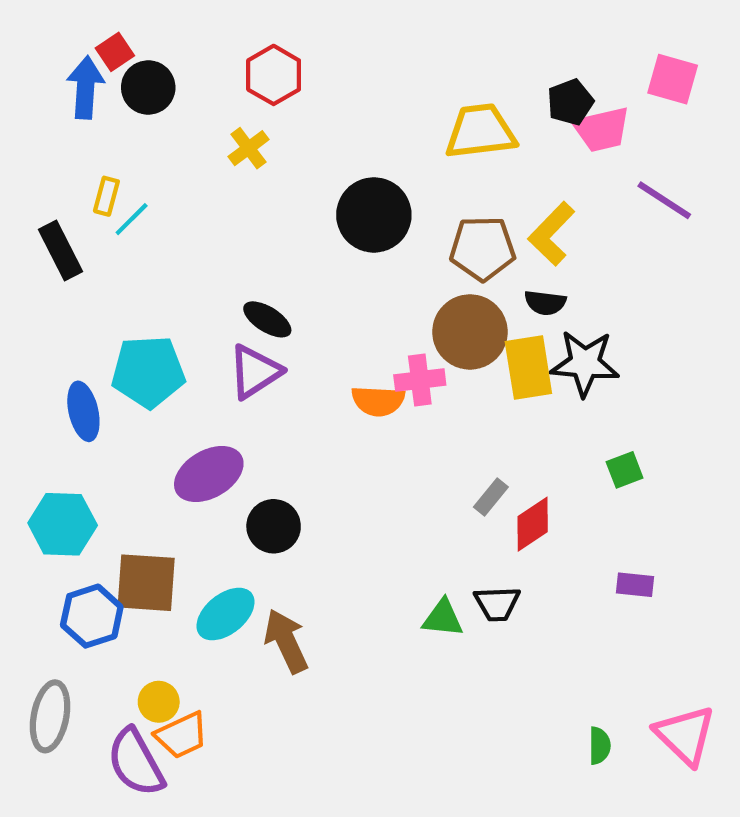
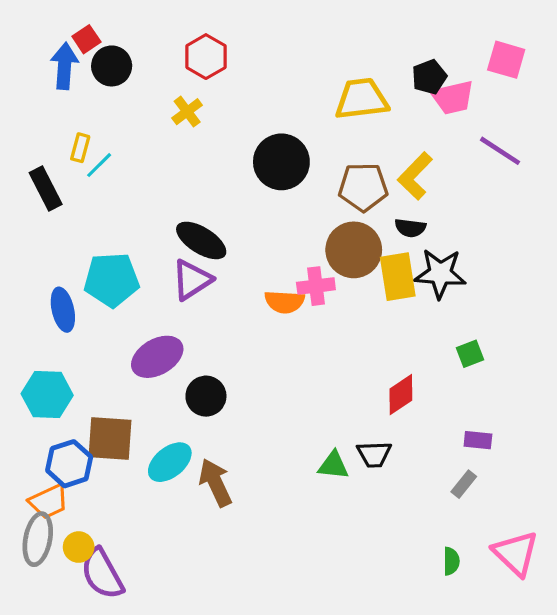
black ellipse: (267, 319) -> (201, 240), size x1.4
gray rectangle: (491, 497) -> (464, 484), moved
yellow circle: (159, 702) -> (79, 547), moved
orange trapezoid: (182, 735) -> (49, 501), moved

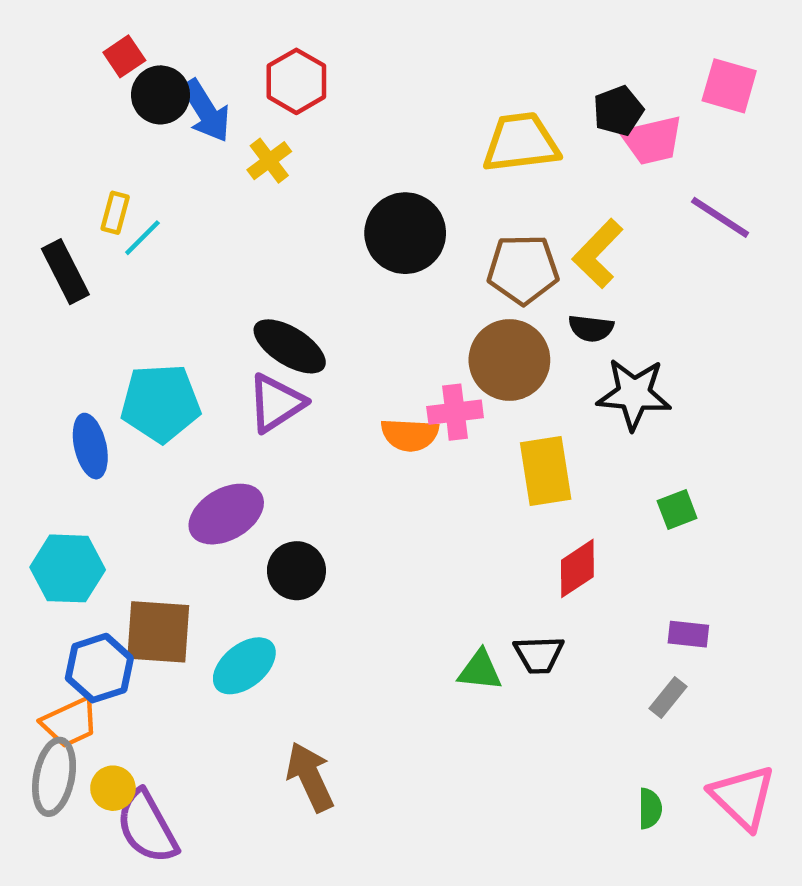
blue arrow: (64, 66) -> (206, 111), moved, turned 144
yellow rectangle: (398, 277) -> (546, 471), moved
brown arrow: (215, 483) -> (310, 777), moved

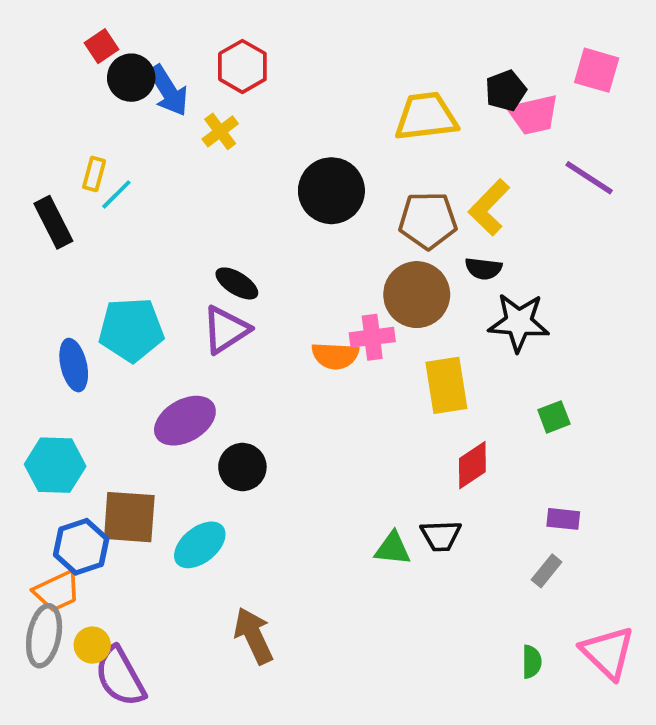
black ellipse: (290, 346) -> (237, 283), size x0.7

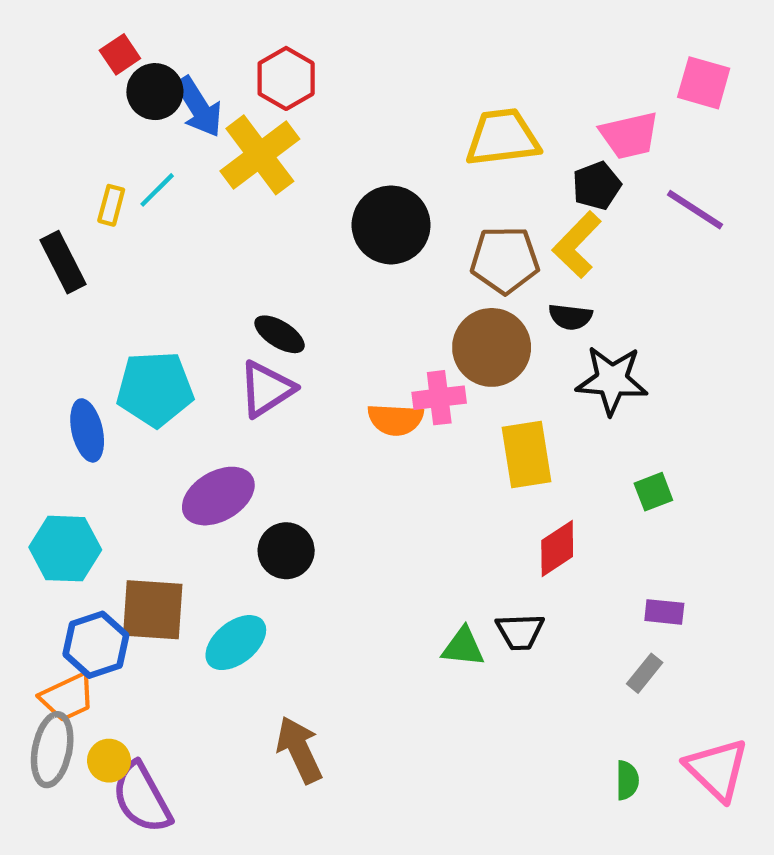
black pentagon: (506, 91) -> (597, 186), moved
yellow cross: (220, 131) -> (260, 155), size x1.8
cyan line: (116, 194) -> (157, 190), moved

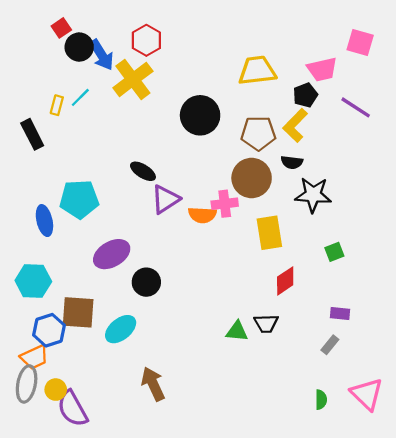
purple triangle: (266, 389) -> (165, 199), moved

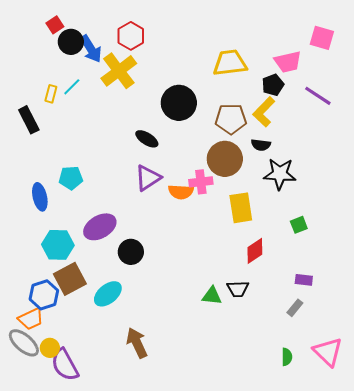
black ellipse: (143, 171) -> (147, 139), moved
cyan pentagon: (79, 199) -> (71, 178), size x0.7
cyan hexagon: (33, 281) -> (58, 245), moved
brown square: (78, 312) -> (70, 279), turned -32
gray ellipse: (27, 384) -> (24, 343), turned -60

